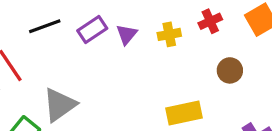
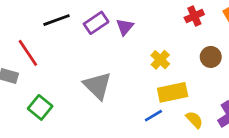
yellow cross: (169, 34) -> (160, 60), moved, turned -36
gray triangle: (60, 105) -> (97, 86), moved, turned -40

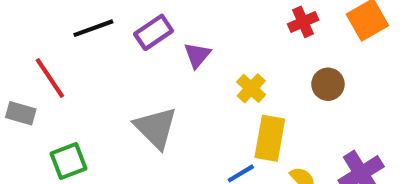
purple triangle: (125, 27) -> (197, 55), moved
yellow rectangle: (173, 92) -> (270, 138), turned -68
green square: (40, 107) -> (69, 161), turned 30

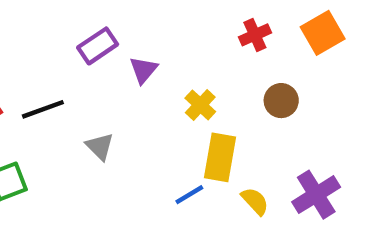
black line: (93, 28) -> (43, 109), moved
gray triangle: (156, 128) -> (100, 146), size x0.6

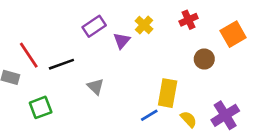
orange square: (323, 33) -> (233, 34), moved
yellow cross: (200, 105) -> (144, 25), moved

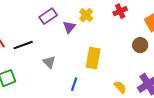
brown circle: (204, 59) -> (140, 45), moved
yellow rectangle: (168, 93) -> (93, 58), moved
blue line: (149, 115) -> (74, 84), moved, turned -40

